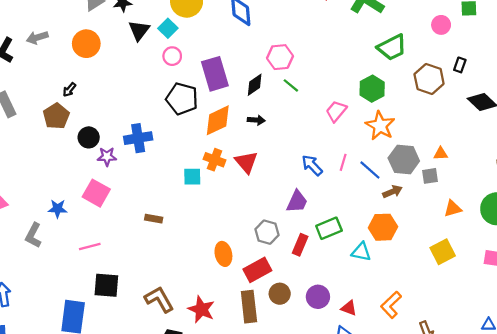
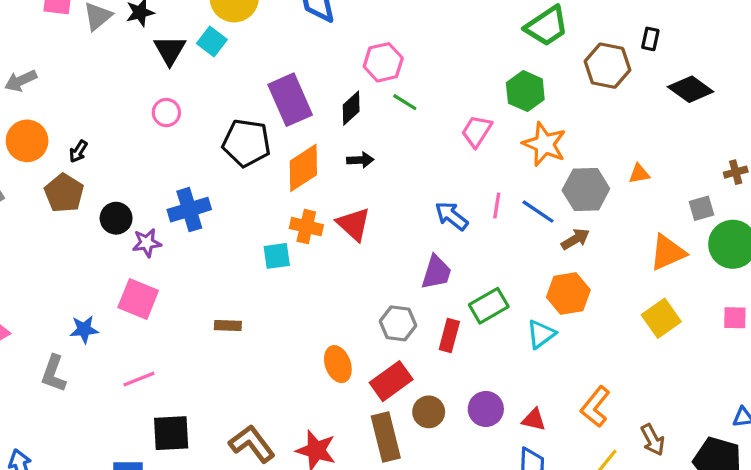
orange circle: (86, 44) -> (27, 141), moved
pink circle: (172, 56) -> (166, 113), moved
gray square: (430, 176) -> (701, 208), moved
orange triangle: (453, 209) -> (668, 252), size x1.4
cyan triangle: (361, 252) -> (541, 334), turned -40

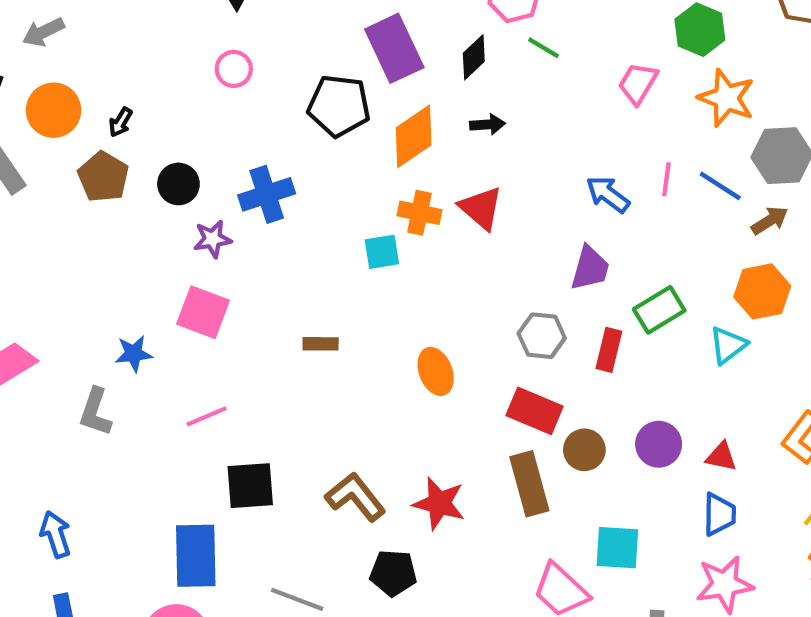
black circle: (116, 218) -> (178, 184), moved
orange ellipse: (338, 364) -> (436, 371), moved
red rectangle: (391, 381) -> (535, 411), turned 60

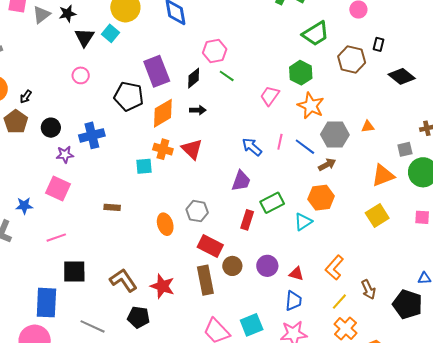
gray hexagon: (542, 336) -> (197, 211), moved
cyan square: (617, 548) -> (252, 325), moved, turned -30

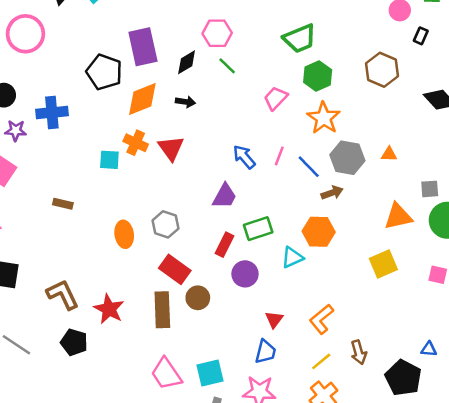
green trapezoid: (316, 34) -> (300, 38), moved
black rectangle: (379, 44) -> (421, 36), moved
pink circle: (81, 75) -> (25, 34), moved, size x1.8
purple circle: (267, 266) -> (245, 274), moved
red triangle: (296, 274) -> (274, 319), turned 42

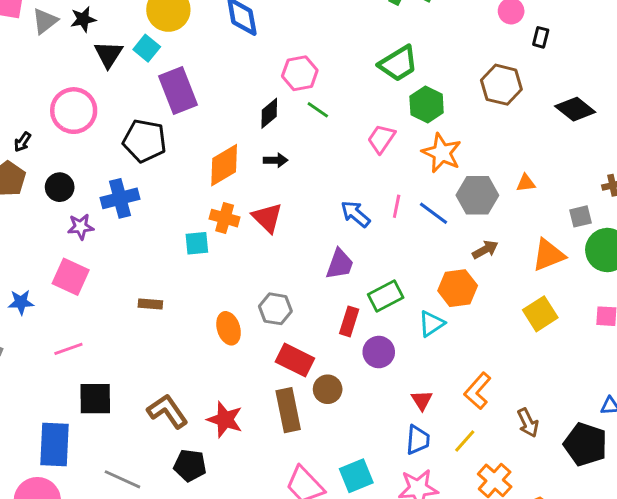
purple rectangle: (143, 47) -> (178, 91), moved
black pentagon: (104, 72) -> (145, 141), moved
brown arrow: (332, 193) -> (485, 250), moved
yellow line: (321, 361) -> (465, 441), moved

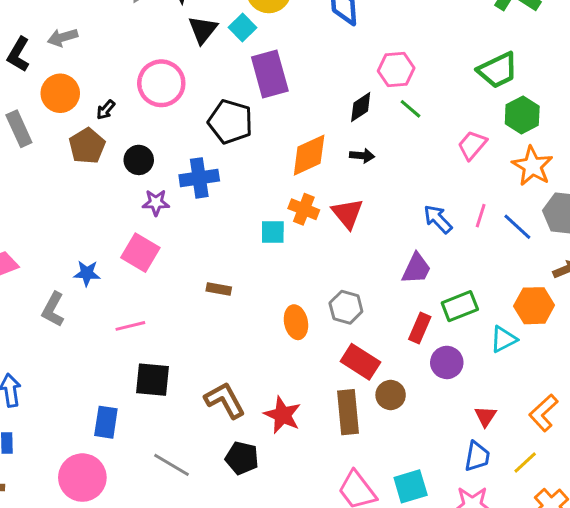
blue rectangle: (55, 445) -> (106, 422), size x0.7

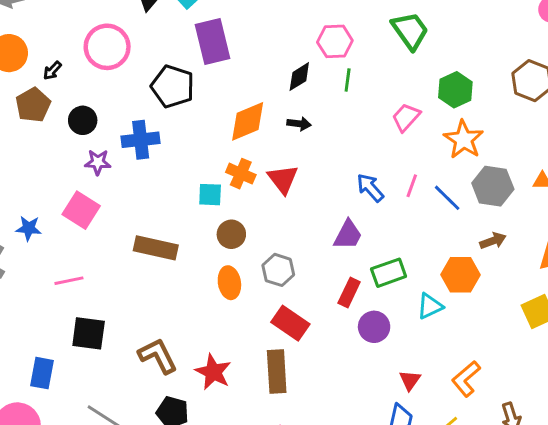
green trapezoid: (498, 70) -> (410, 31), moved, turned -102
green line: (411, 109) -> (348, 80), turned 55
brown rectangle: (219, 289) -> (156, 248), size x1.8
brown circle: (391, 395) -> (231, 234), moved

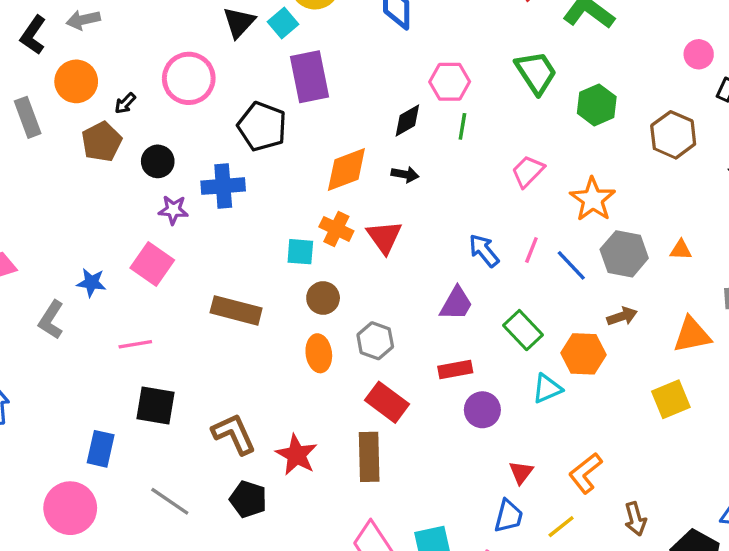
green hexagon: (455, 90) -> (597, 105), moved
green rectangle: (389, 273) -> (523, 330), moved, turned 64
red rectangle: (349, 293) -> (455, 370), turned 52

